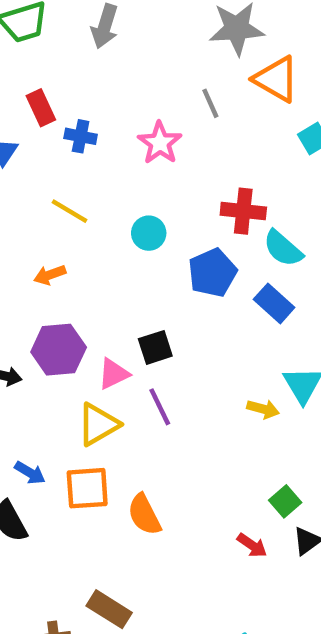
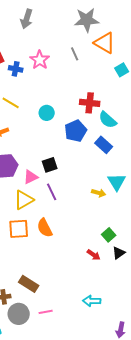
pink star: (160, 143) -> (40, 60), moved
orange semicircle: (144, 515) -> (45, 228), moved

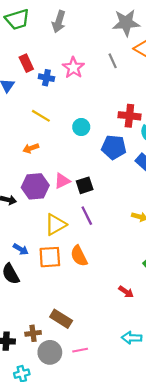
blue pentagon: (76, 131) -> (114, 147), turned 30
pink triangle: (31, 177) -> (62, 181), moved
red arrow: (94, 255) -> (126, 292), moved

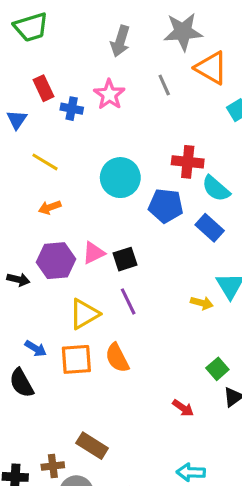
gray arrow: (59, 22) -> (120, 41), moved
yellow line: (41, 116) -> (45, 162), moved
cyan circle: (81, 127) -> (120, 178), size x1.6

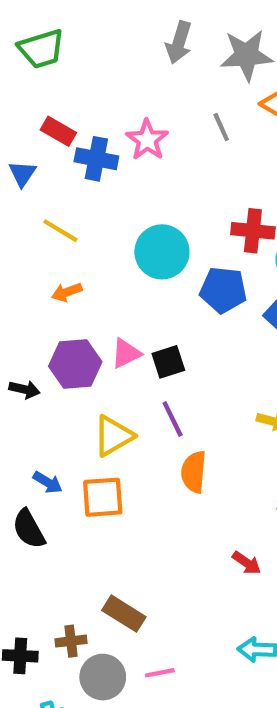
gray arrow: (120, 41) -> (179, 42), moved
red rectangle: (43, 88) -> (58, 131), turned -35
blue cross: (72, 109) -> (96, 159), size x1.4
orange semicircle: (117, 358) -> (194, 472), moved, turned 32

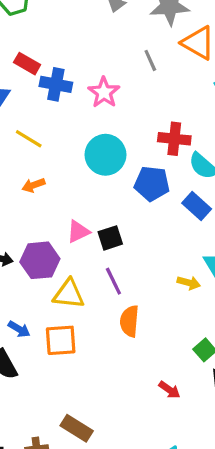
pink star: (147, 140) -> (104, 92), moved
purple hexagon: (75, 364) -> (40, 260), moved
yellow triangle: (113, 436) -> (69, 294), turned 36

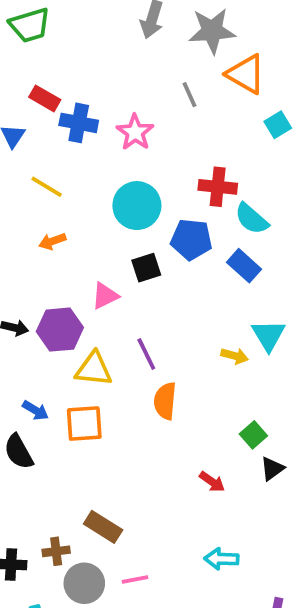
black square: (110, 238) -> (146, 268), moved

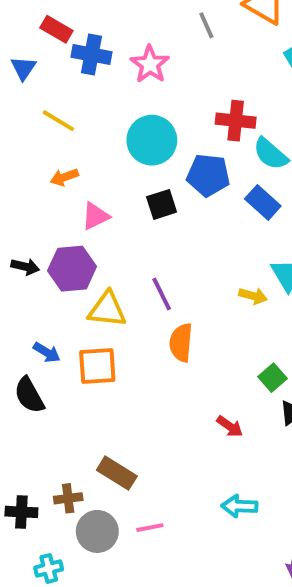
pink triangle: (105, 296) -> (95, 216), moved

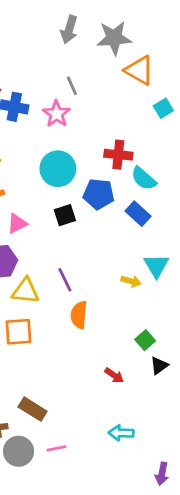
gray line: (206, 25) -> (72, 86), moved

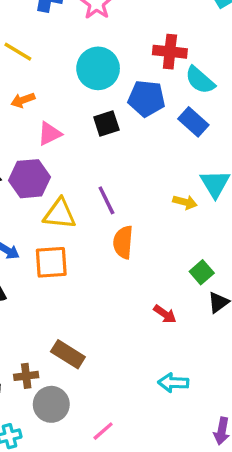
pink line: (56, 448) -> (103, 431), moved, turned -30

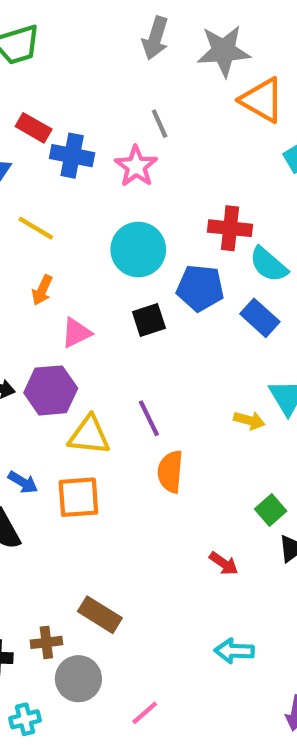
orange arrow: (23, 100) -> (42, 290), turned -45

